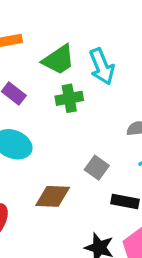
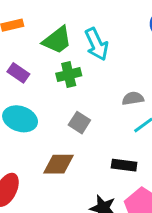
gray square: (97, 168) -> (79, 123), moved

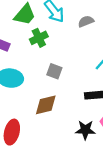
gray semicircle: (133, 98) -> (86, 21), moved

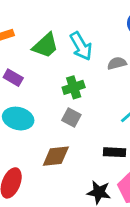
green cross: (39, 38) -> (74, 87), moved

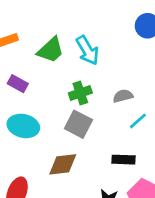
gray semicircle: (117, 63) -> (123, 96), moved
gray square: (71, 118) -> (78, 124), size x1.4

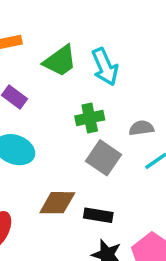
gray square: (78, 124) -> (104, 158), moved
black rectangle: (123, 160) -> (98, 215), moved

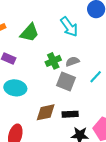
cyan arrow: (105, 67) -> (69, 27), moved
gray semicircle: (141, 128) -> (72, 62), moved

